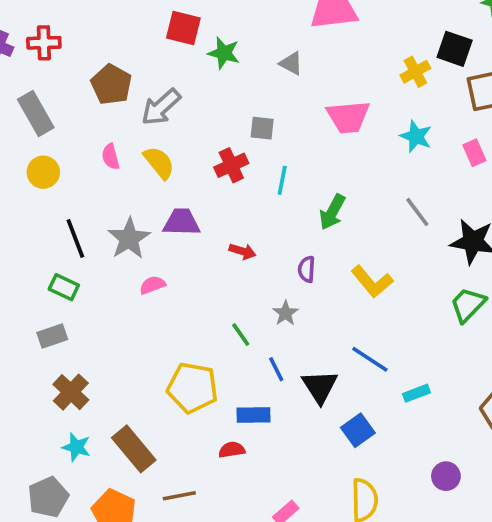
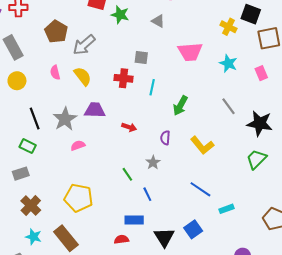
yellow cross: (415, 72) -> (228, 27), turned -35
red cross: (231, 165) -> (123, 78), turned 30
black triangle: (320, 387) -> (164, 237), moved
yellow pentagon: (192, 388) -> (78, 198), moved

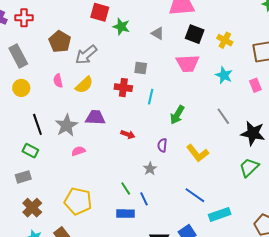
black square: (251, 14) -> (195, 34), moved
yellow semicircle: (83, 76) -> (84, 85), turned 84
green line: (127, 174) -> (126, 189), moved
cyan rectangle: (227, 209) -> (220, 214), size x1.5
blue rectangle: (134, 220) -> (125, 214), moved

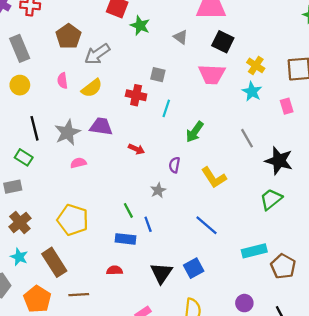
yellow cross: (225, 40) -> (256, 65), moved
cyan rectangle: (220, 214) -> (254, 251), moved

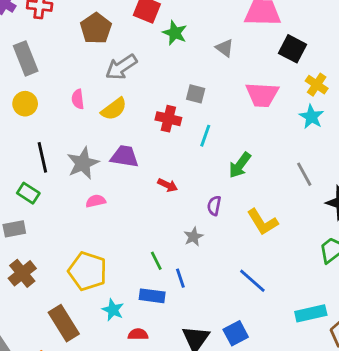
brown pentagon: (68, 36) -> (96, 28), moved
black square: (223, 42) -> (292, 49), moved
cyan star: (19, 257) -> (113, 310), moved

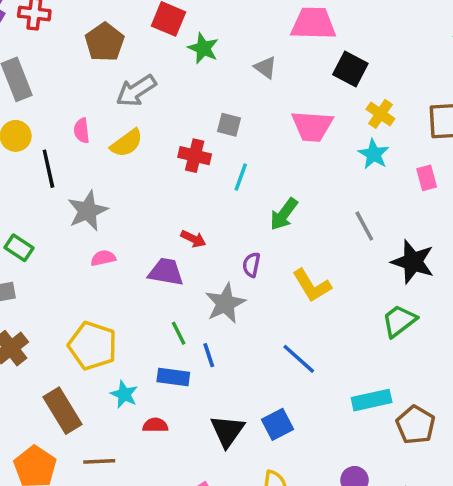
purple trapezoid: (124, 156) -> (166, 272), moved
black line: (42, 157) -> (48, 169), moved
gray star: (193, 237) -> (225, 303), size x1.6

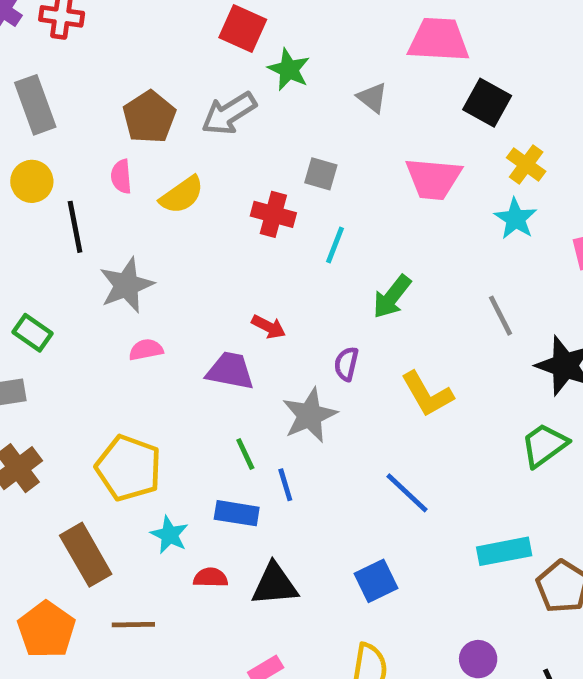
brown pentagon: (105, 42) -> (149, 117), moved
gray arrow: (136, 91) -> (229, 114), moved
black triangle: (227, 431) -> (275, 584), moved, turned 48

